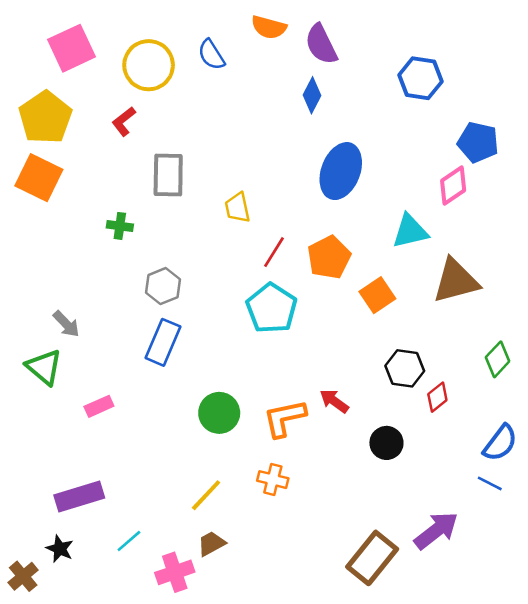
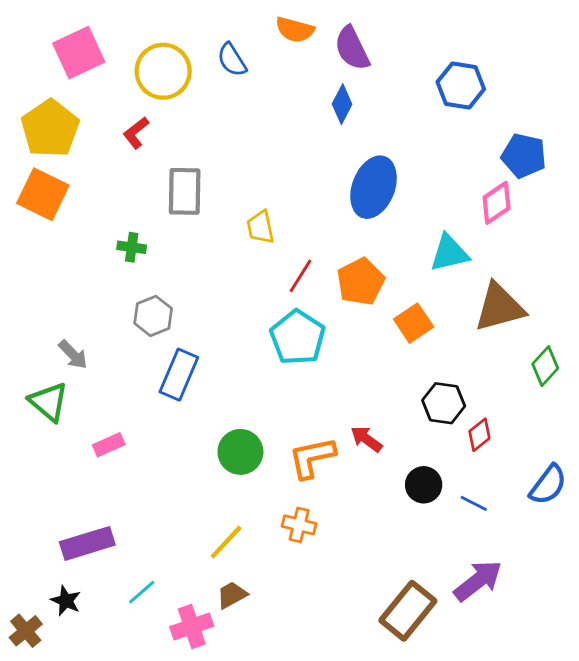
gray hexagon: (163, 286) -> (153, 316), moved
green diamond: (498, 359) -> (545, 366), moved
blue line: (490, 483) -> (474, 503), moved

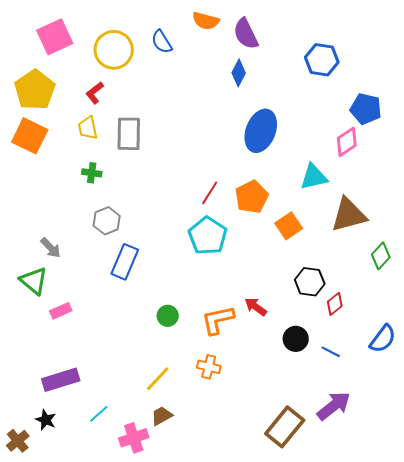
yellow trapezoid: (260, 227) -> (88, 128), moved
pink rectangle: (109, 445) -> (61, 311), moved
green circle: (240, 452) -> (168, 316), size x0.7

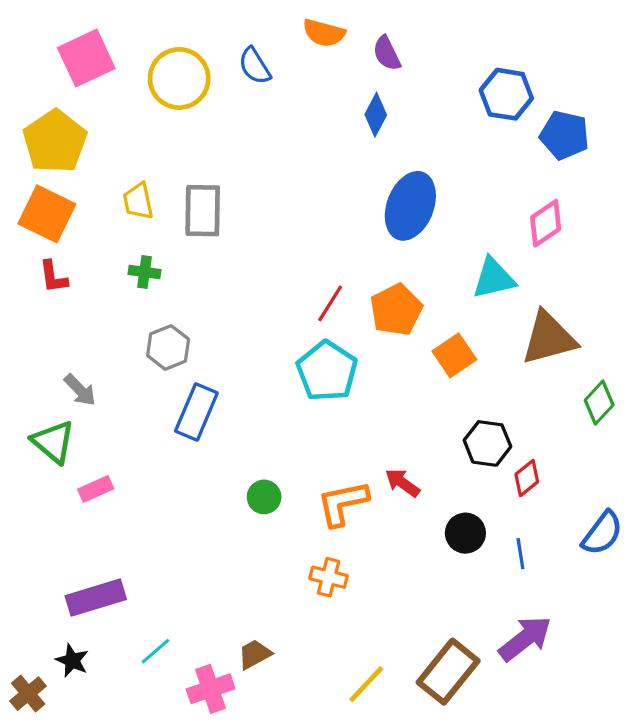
purple semicircle: (246, 34) -> (387, 53), size x0.7
red L-shape: (95, 93) -> (53, 277), moved, turned -60
blue pentagon: (366, 109) -> (565, 135), moved
blue line: (331, 352) -> (520, 554), turned 54
yellow line: (158, 379) -> (366, 684), moved

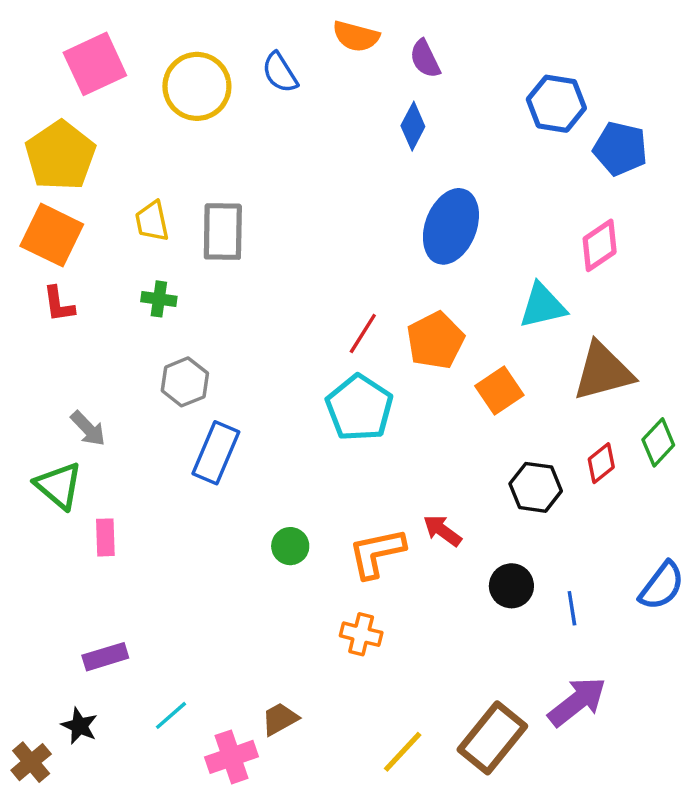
red diamond: (527, 478) -> (601, 463), moved
pink rectangle: (96, 489) -> (105, 537), turned -68
purple rectangle: (96, 598) -> (105, 657), size x0.7

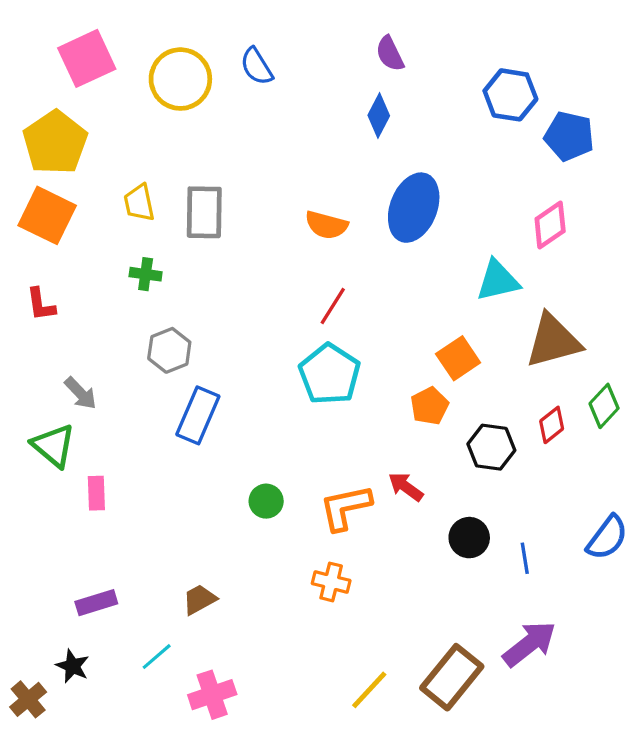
orange semicircle: (356, 36) -> (326, 225), moved
red L-shape: (59, 304) -> (41, 304), moved
orange pentagon: (435, 340) -> (430, 406), moved, size x0.7
brown trapezoid: (280, 719) -> (199, 599), moved

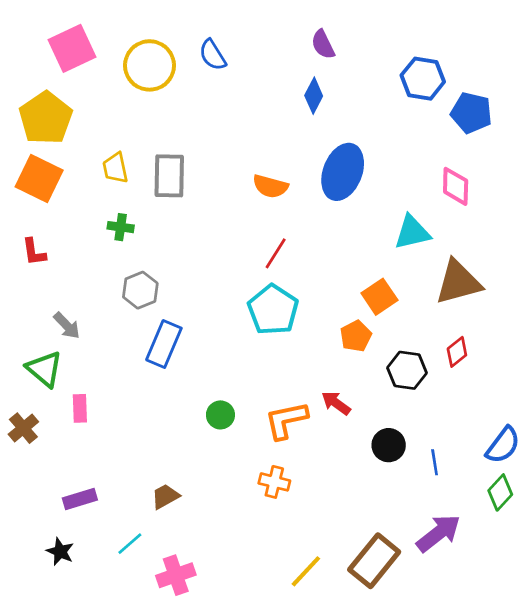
pink diamond: (550, 225) -> (456, 186), turned -54
green diamond: (604, 406) -> (500, 492), moved
brown cross: (28, 699) -> (23, 428), moved

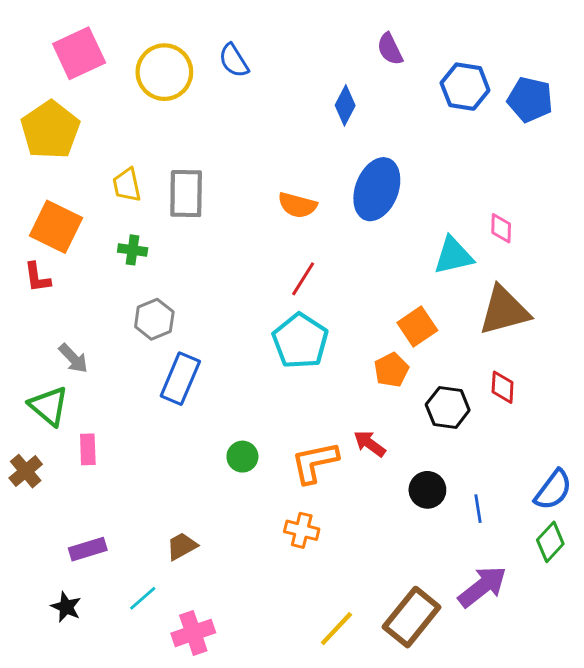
purple semicircle: (323, 44) -> (390, 49), moved
blue pentagon: (471, 113) -> (530, 100), moved
orange square: (39, 178) -> (56, 227), moved
pink diamond: (456, 186) -> (501, 228), moved, size x0.7
red diamond: (457, 352) -> (503, 387), turned -48

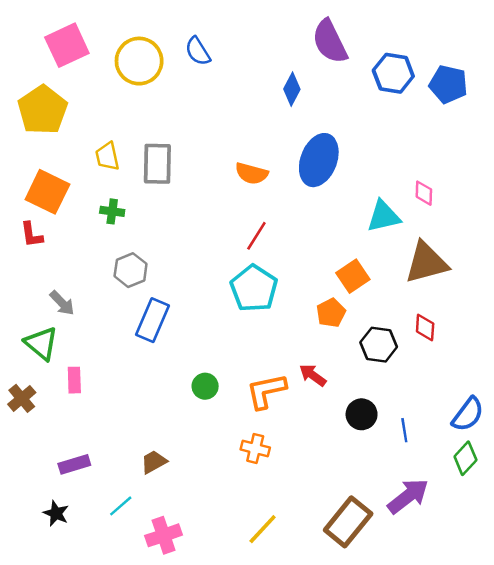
purple semicircle: (390, 49) -> (330, 41), size x1.6
yellow line: (336, 629) -> (263, 529), moved

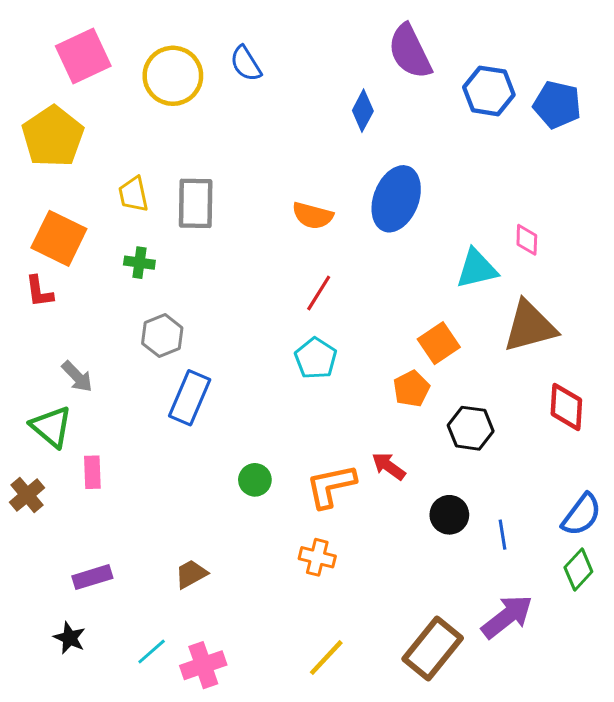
cyan pentagon: (254, 288) -> (316, 358), size x0.7
red diamond: (425, 328) -> (566, 407), moved, size x1.4
cyan line: (121, 506) -> (152, 652), moved

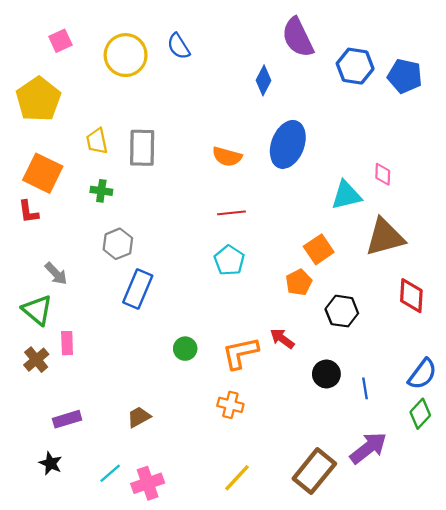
pink square: (83, 56) -> (60, 41), size x0.6
red line: (319, 293) -> (232, 213), turned 52
brown cross: (27, 495) -> (36, 360), moved

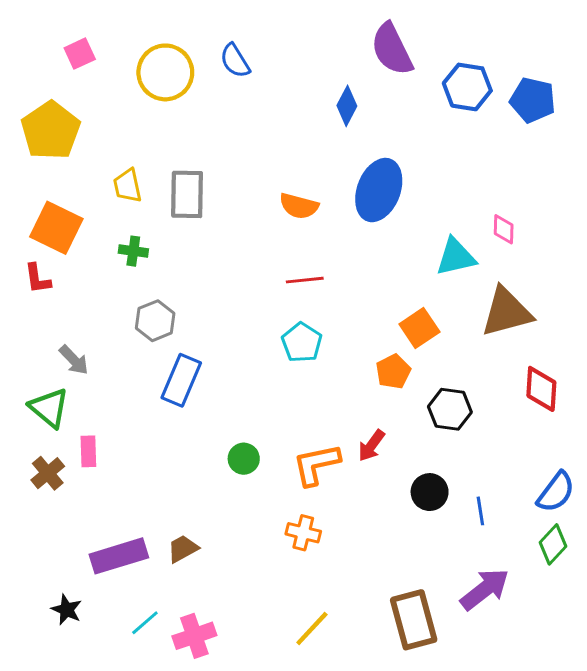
red arrow: (282, 339) -> (371, 446), turned -90
purple rectangle: (67, 419) -> (119, 556), moved, size x1.5
brown rectangle: (314, 471) -> (414, 620), turned -54

